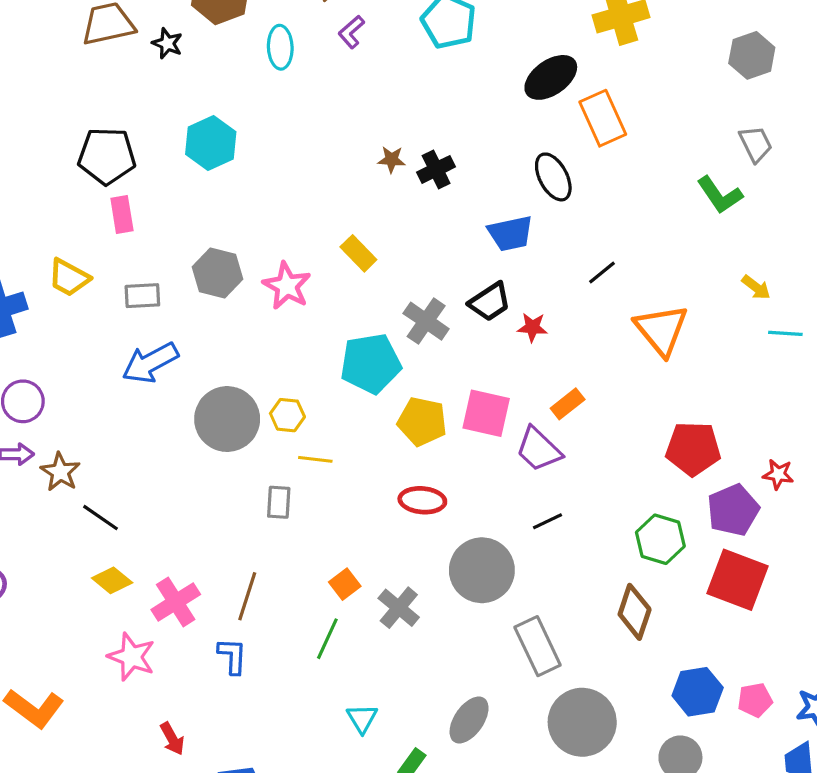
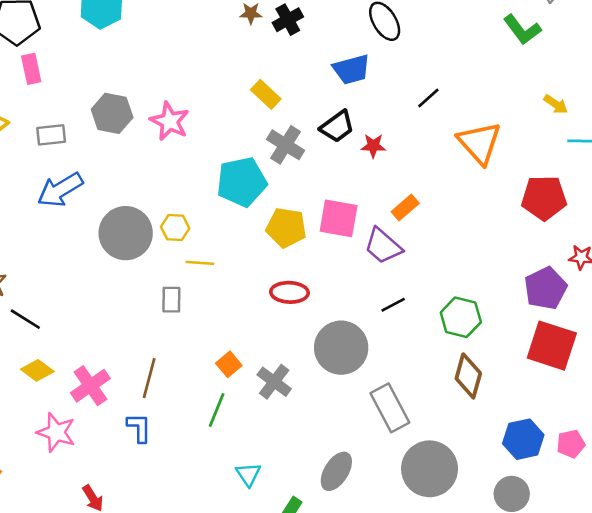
yellow rectangle: (358, 253) -> (266, 94), moved
red pentagon: (693, 449) -> (544, 198), moved
green hexagon: (660, 539) -> (461, 317), moved

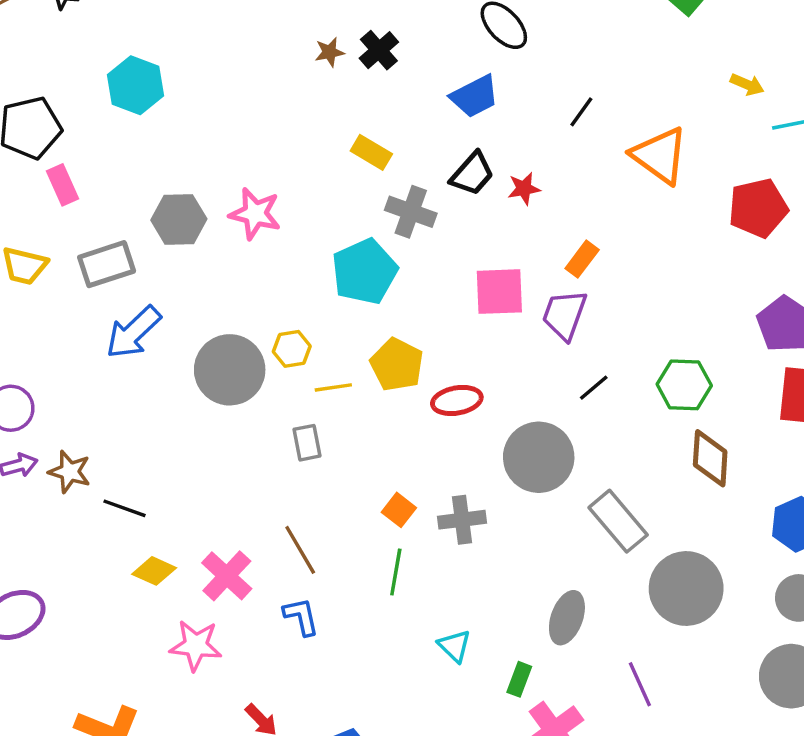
gray rectangle: (51, 135) -> (106, 264), size x1.4
yellow pentagon: (286, 228) -> (397, 365), moved, turned 30
purple trapezoid: (383, 246) -> (564, 315), turned 81
brown line: (149, 378) -> (300, 550), turned -33
gray cross: (274, 382) -> (462, 520), turned -32

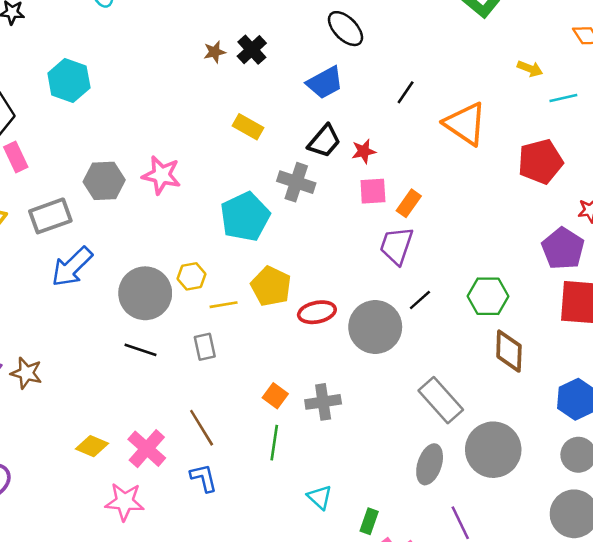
gray cross: (411, 212) -> (296, 182), moved
pink square: (499, 292) -> (373, 191), moved, size x0.7
gray circle: (539, 457) -> (375, 327), moved
black line: (125, 508) -> (140, 350), moved
gray ellipse: (567, 618) -> (430, 464), moved

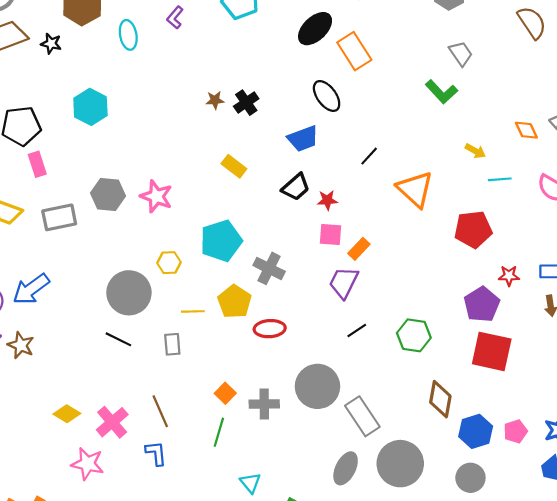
gray cross: (296, 182) -> (269, 268), moved
blue arrow: (72, 267) -> (31, 289), moved
yellow hexagon: (192, 276) -> (169, 263), moved
gray circle: (375, 327) -> (317, 386), moved
brown diamond: (509, 351) -> (440, 399), moved

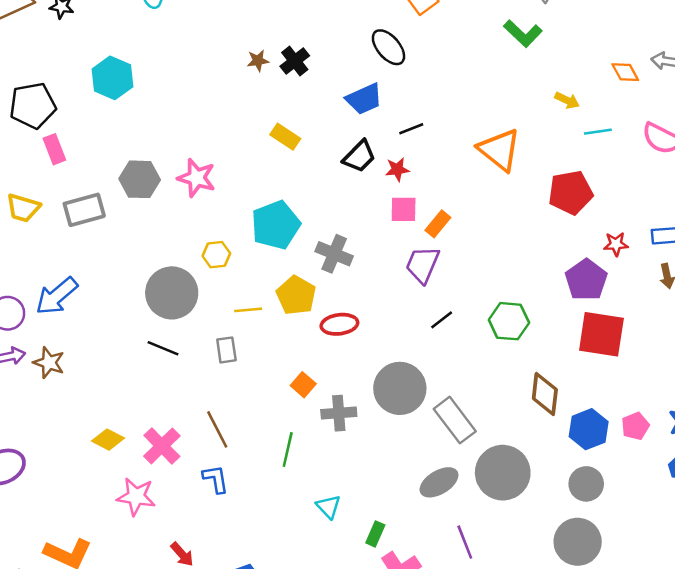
black line: (369, 156) -> (411, 129), moved, turned 30
orange square: (225, 393) -> (303, 385), moved
gray ellipse: (346, 468) -> (439, 482), turned 36

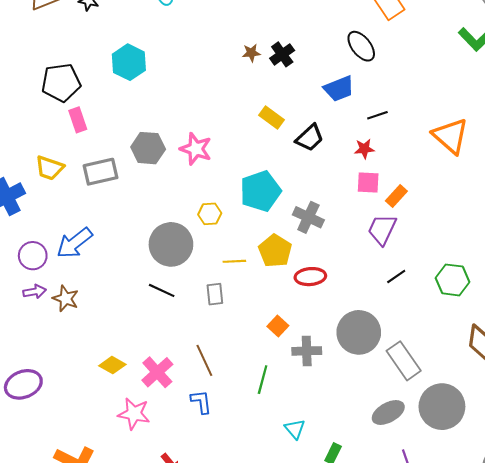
black trapezoid: (359, 156) -> (310, 138), moved

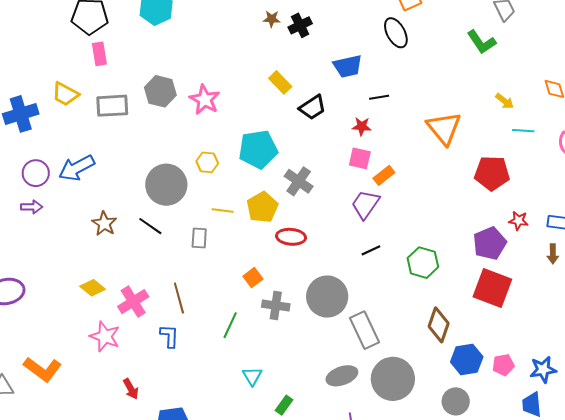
black ellipse: (361, 46) -> (396, 33), moved
brown star: (66, 298) -> (104, 224), moved

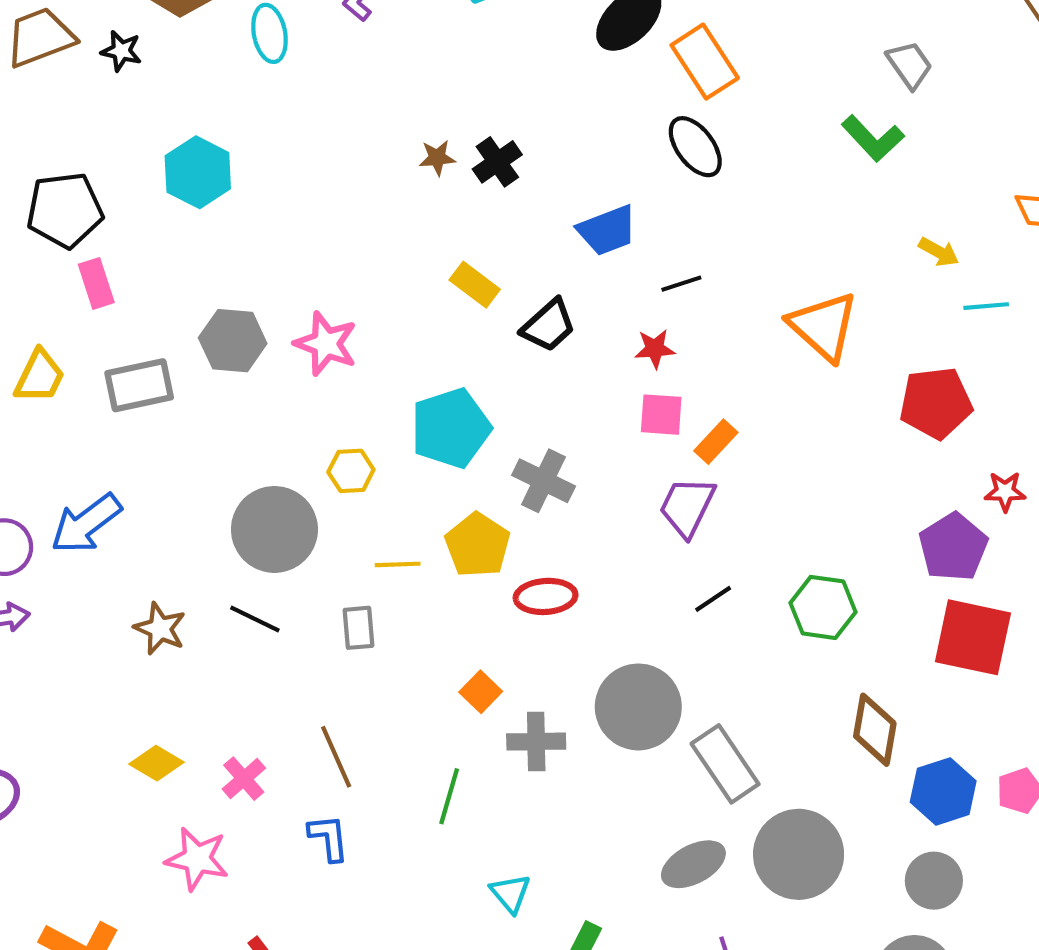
yellow trapezoid: (65, 94) -> (40, 376), turned -84
pink cross: (133, 302) -> (244, 779), size x0.7

